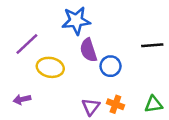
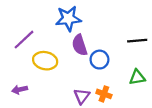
green triangle: (154, 104) -> (137, 77), moved

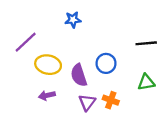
blue star: (68, 19) -> (73, 20), size x0.6
purple semicircle: (80, 45) -> (79, 75), moved
purple arrow: (20, 89) -> (47, 95), moved

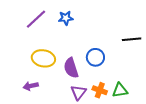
purple line: (26, 42) -> (36, 19), moved
green triangle: (146, 82) -> (120, 90), moved
purple arrow: (47, 95) -> (31, 86), moved

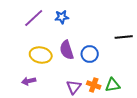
purple semicircle: (71, 68) -> (67, 50), moved

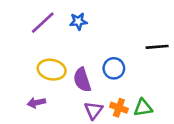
purple semicircle: (67, 50) -> (82, 80), moved

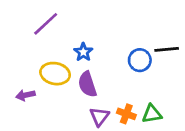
blue star: (78, 21) -> (83, 52), moved, turned -30
blue circle: (114, 68) -> (140, 60), moved
purple arrow: (36, 103) -> (26, 95), moved

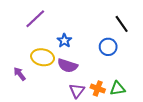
black line: (167, 49) -> (122, 24), moved, turned 60
purple semicircle: (87, 84) -> (68, 66), turned -54
purple arrow: (26, 95) -> (20, 74), turned 64

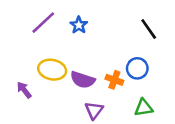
blue star: (64, 41) -> (79, 25), moved
blue circle: (108, 47) -> (137, 68), moved
orange cross: (98, 88) -> (114, 80), moved

